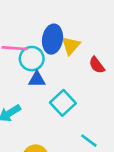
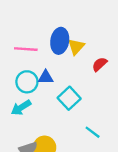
cyan circle: (32, 59) -> (27, 82), moved
red semicircle: (97, 65) -> (100, 64), turned 84

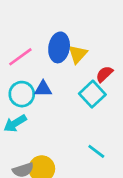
pink line: (26, 49) -> (20, 57), turned -40
cyan square: (69, 98) -> (92, 94), moved

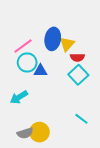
red semicircle: (104, 74) -> (77, 57), moved, turned -136
cyan circle: (22, 94) -> (27, 62), moved

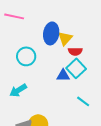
pink line: (23, 46) -> (14, 16), moved, turned 48
blue triangle: (40, 71) -> (63, 75), moved
cyan line: (81, 119) -> (83, 101), moved

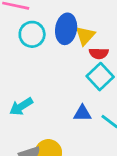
cyan circle: (26, 56) -> (32, 34), moved
blue triangle: (63, 75) -> (82, 113), moved

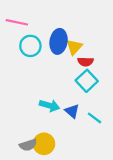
cyan arrow: (21, 106) -> (50, 106), moved, turned -132
blue triangle: (82, 113) -> (72, 111), turned 42

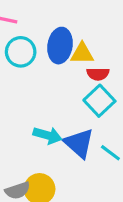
yellow triangle: (74, 47) -> (82, 53), turned 48
blue triangle: (72, 111) -> (79, 143), size x1.5

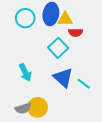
cyan square: (99, 101) -> (58, 48), moved
cyan arrow: (47, 135) -> (25, 72), moved, turned 48

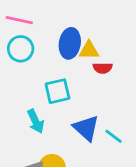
cyan circle: (25, 18) -> (21, 49), moved
cyan square: (58, 48) -> (57, 91), moved, turned 30

